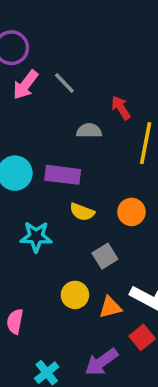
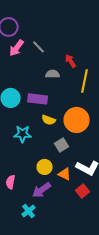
orange circle: (131, 212) -> (77, 120), size x1.6
orange triangle: (110, 307) -> (65, 174), turned 40
purple arrow: (101, 362) -> (42, 190), moved

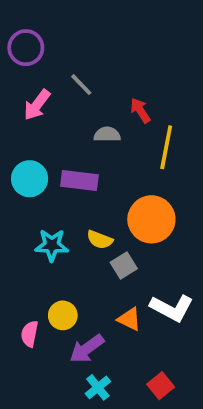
pink arrow: (17, 48) -> (37, 105), moved
yellow semicircle: (49, 120) -> (100, 240), moved
yellow circle: (45, 167) -> (63, 315), moved
red square: (83, 191) -> (161, 386), moved
cyan cross: (29, 211) -> (98, 387), moved

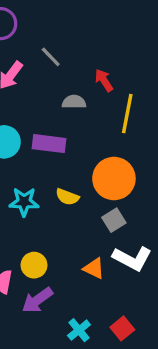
gray square: (124, 266) -> (114, 220), moved
purple arrow: (87, 349) -> (37, 300), moved
cyan cross: (98, 387) -> (79, 330), moved

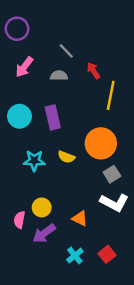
gray line: (51, 57) -> (66, 51), moved
gray semicircle: (74, 102) -> (59, 76), moved
purple rectangle: (49, 144) -> (53, 117), turned 70
gray square: (114, 220) -> (112, 174), moved
orange triangle: (94, 268) -> (80, 219), moved

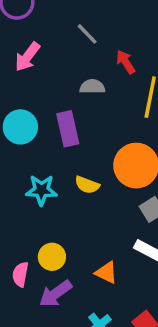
gray semicircle: (59, 76) -> (92, 87), moved

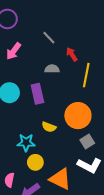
cyan star: (41, 190) -> (26, 143), moved
yellow circle: (52, 257) -> (35, 162), moved
orange triangle: (106, 273) -> (60, 179), size x1.6

